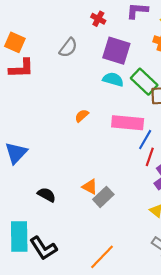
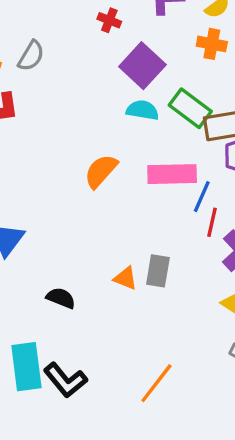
gray semicircle: (68, 48) -> (31, 56), moved
purple square: (116, 51) -> (142, 66), turned 32
orange semicircle: (82, 116) -> (101, 171), size x1.6
gray rectangle: (103, 197) -> (158, 271), moved, turned -30

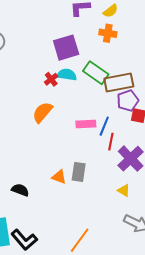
red cross: (109, 20) -> (51, 79), moved, turned 32
purple square: (142, 66) -> (66, 48), turned 32
pink rectangle: (172, 174) -> (86, 124), moved, size x0.7

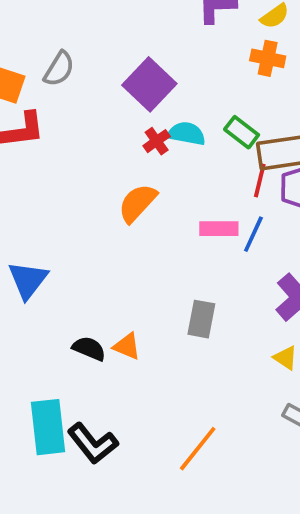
purple square: (66, 48) -> (149, 84), moved, turned -32
green rectangle: (96, 73) -> (242, 132), size x0.7
red line: (111, 142) -> (260, 181), moved
orange triangle: (59, 177) -> (127, 346), moved

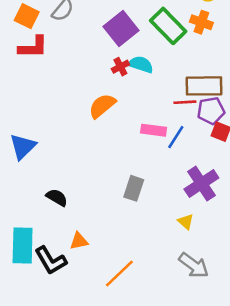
green rectangle: (242, 132) -> (168, 26), moved, size x1.6
red line: (260, 181) -> (185, 102), turned 65
orange triangle: (127, 346) -> (79, 241), moved, turned -42

